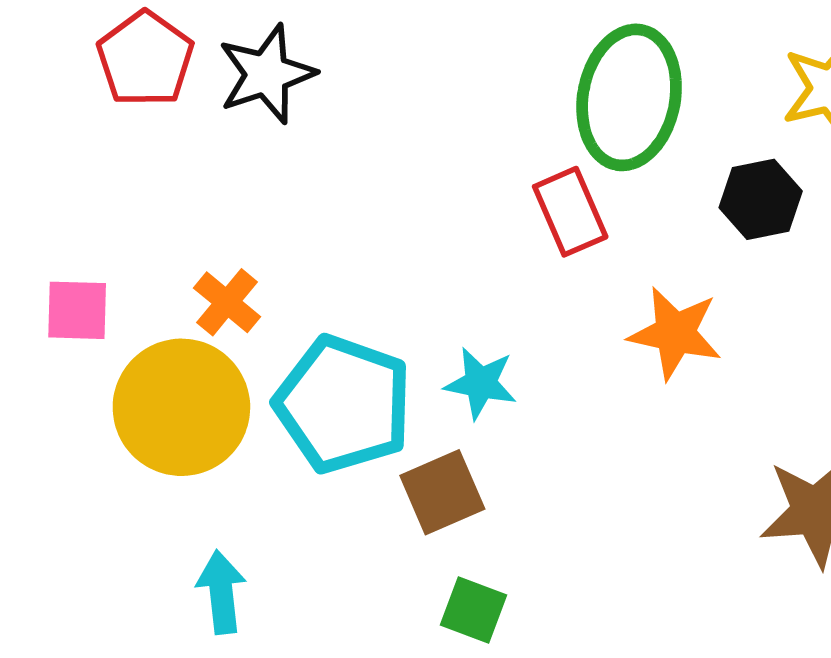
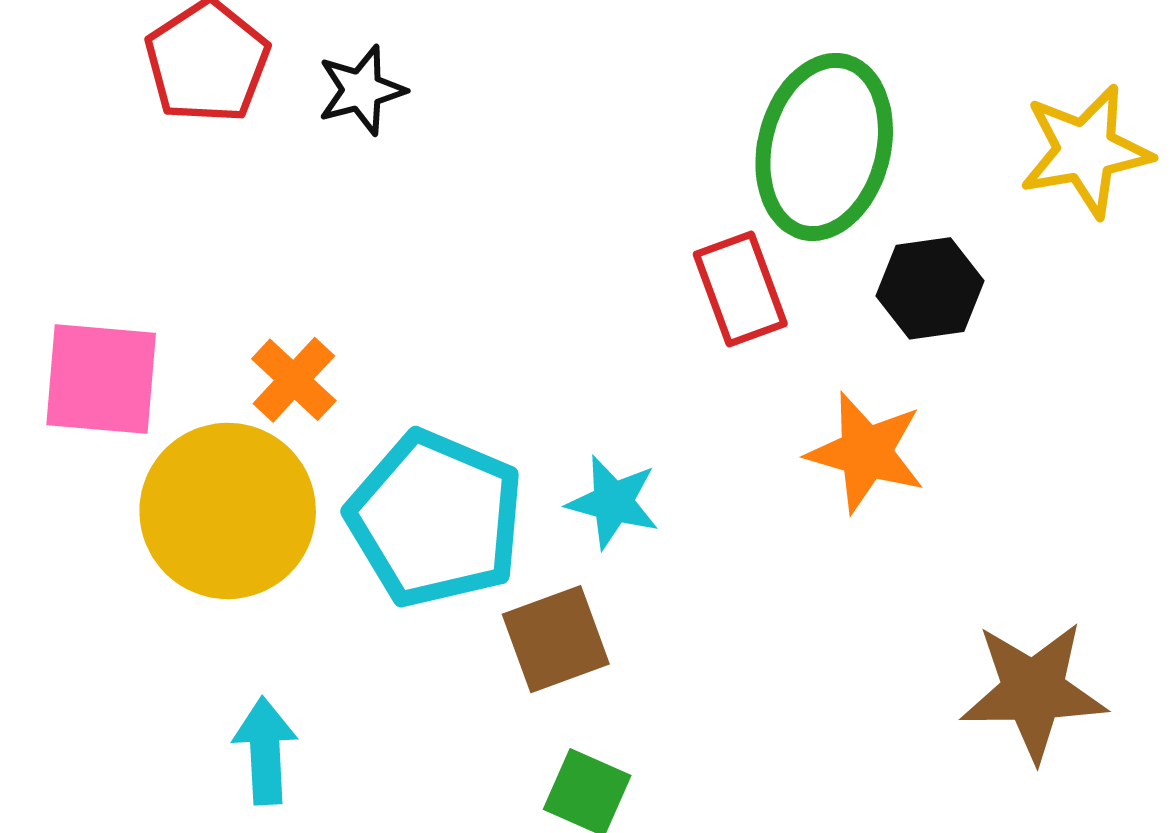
black star: (267, 74) -> (361, 90), size x0.7
black hexagon: (761, 199) -> (930, 288), moved
pink square: (77, 310) -> (101, 379), size x1.4

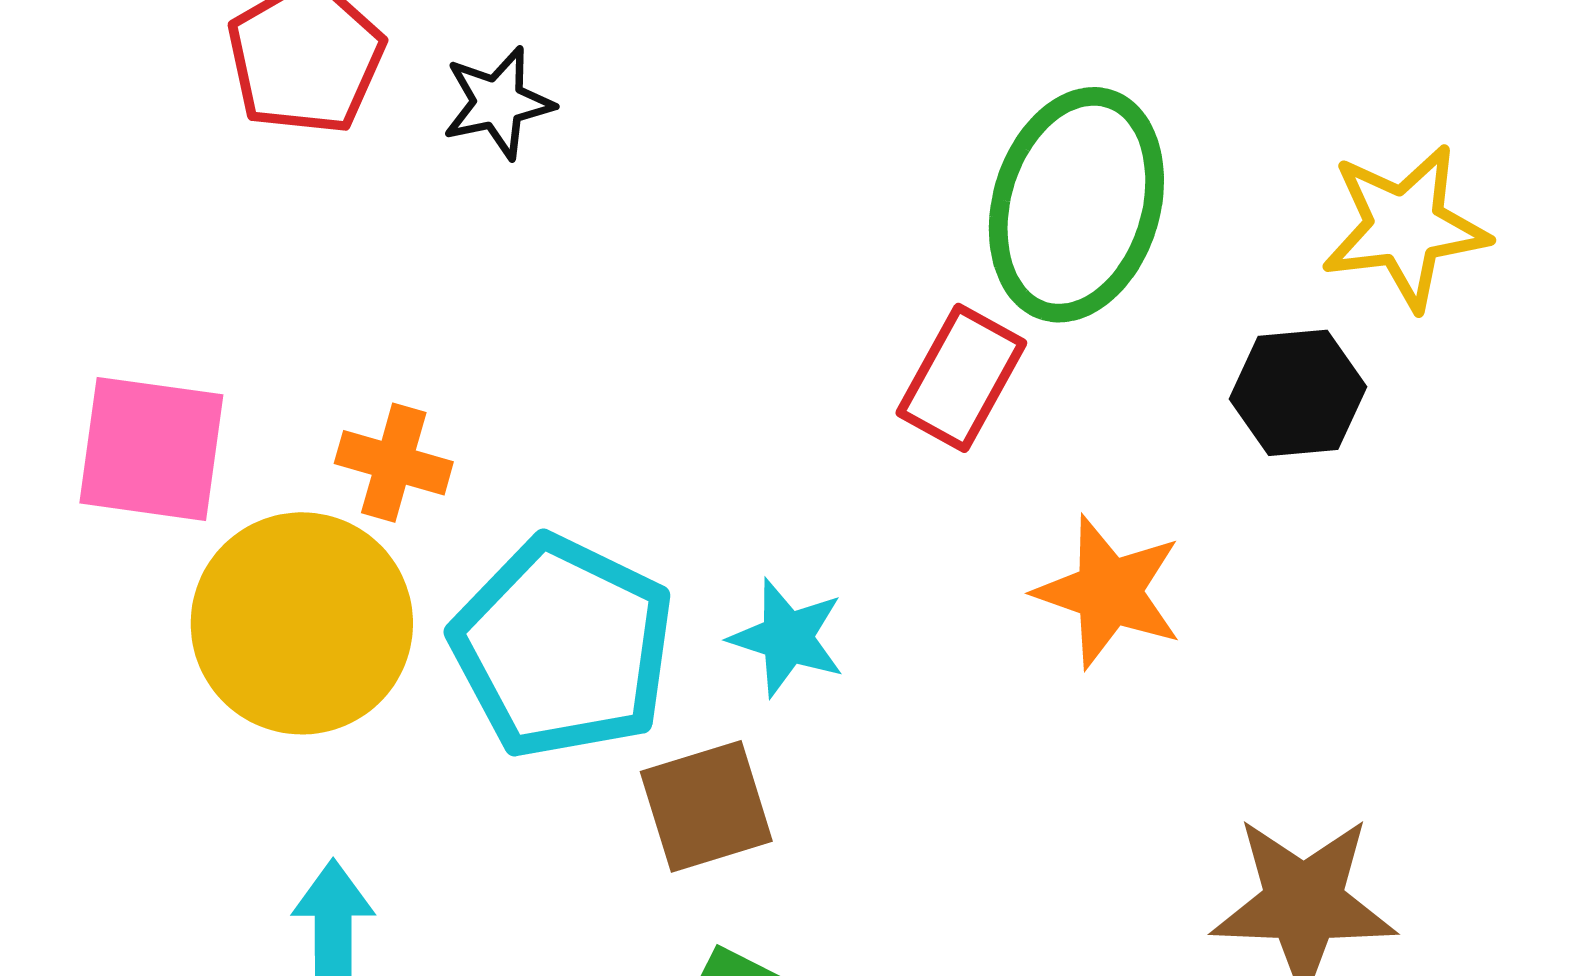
black hexagon: (930, 288) -> (1298, 393), moved
red rectangle: (740, 289) -> (961, 378), turned 46
orange cross: (294, 380) -> (394, 463), turned -30

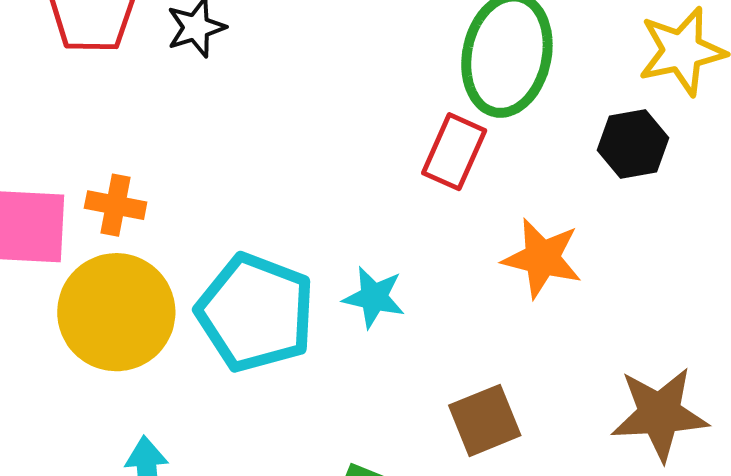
orange cross: (394, 463) -> (116, 205), moved
brown square: (706, 806) -> (485, 420), moved

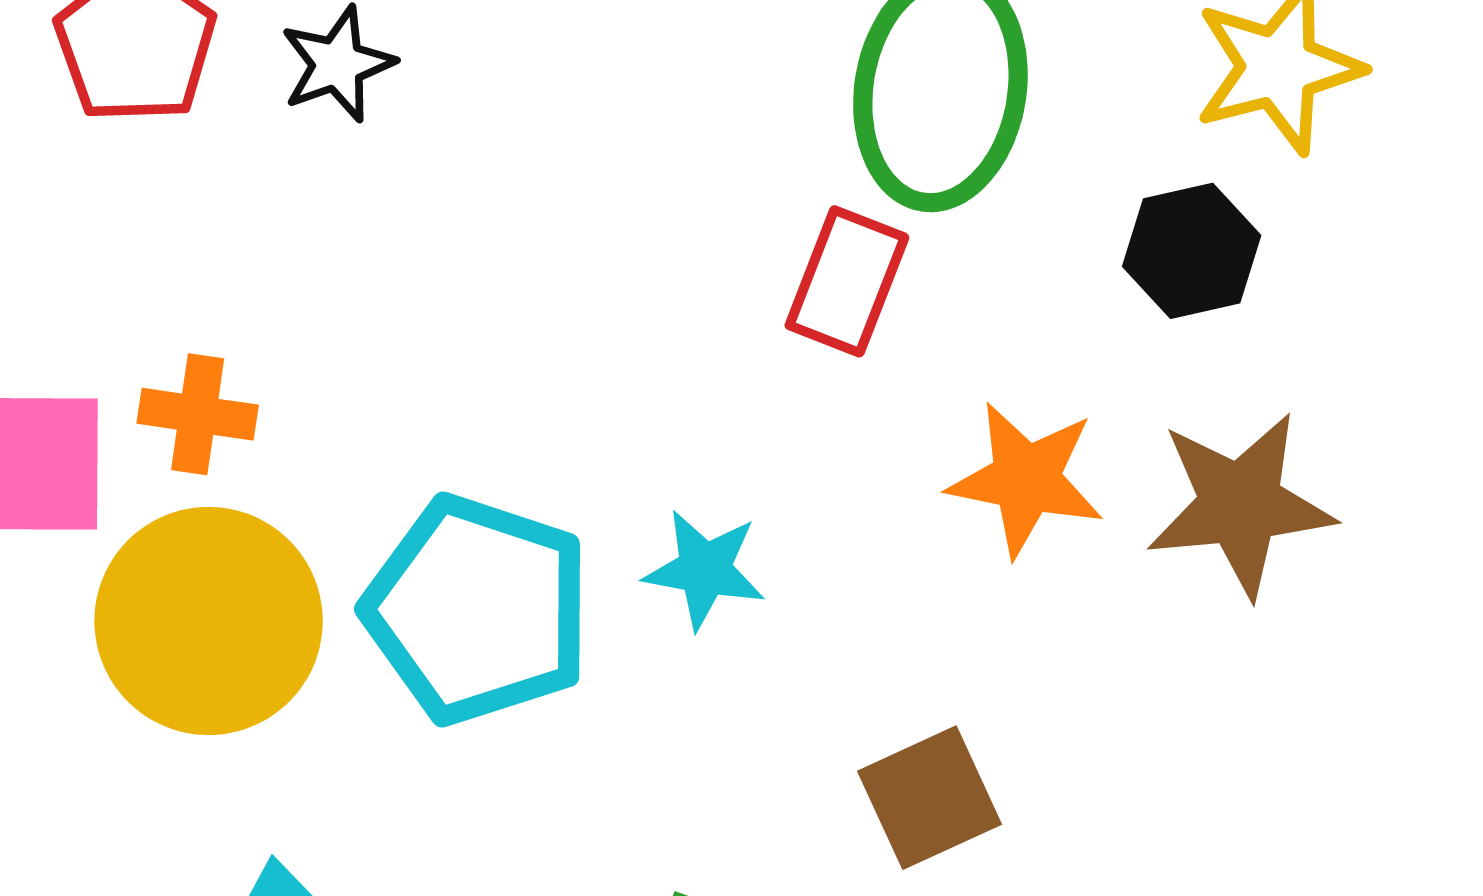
brown star: (660, 414) -> (1240, 504), moved

